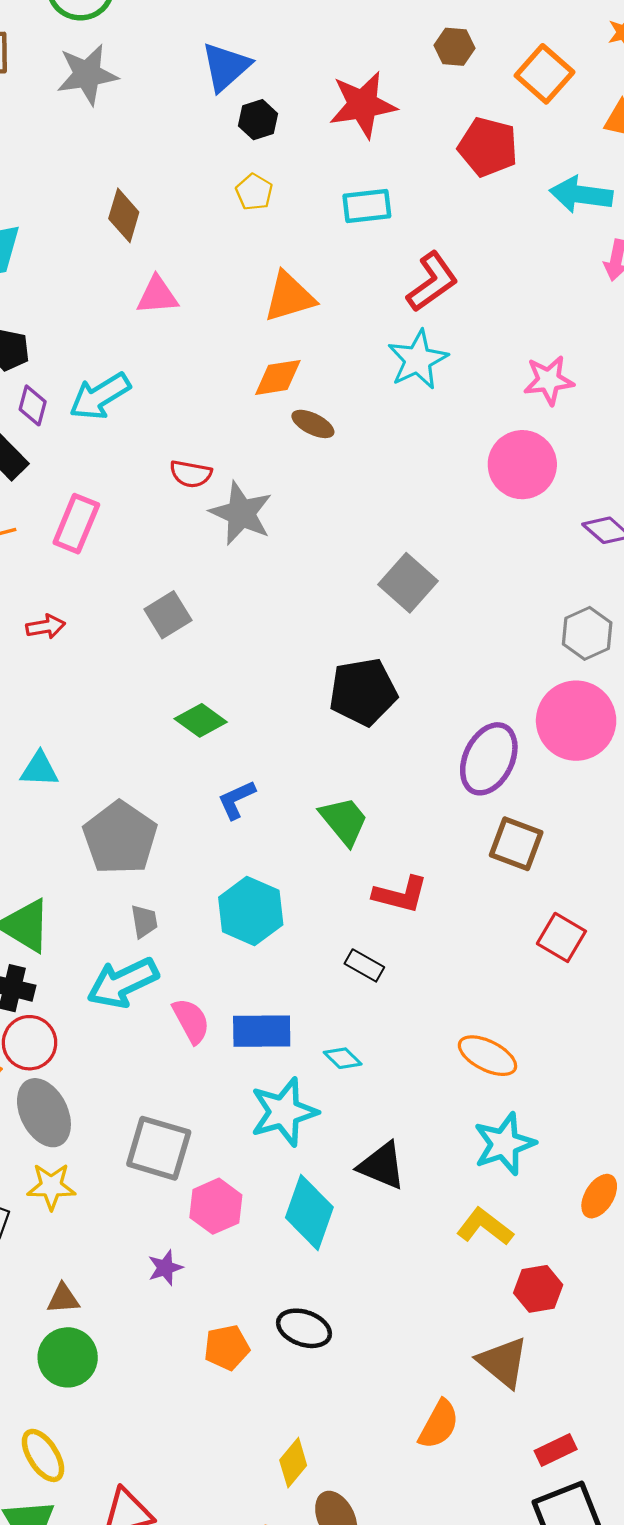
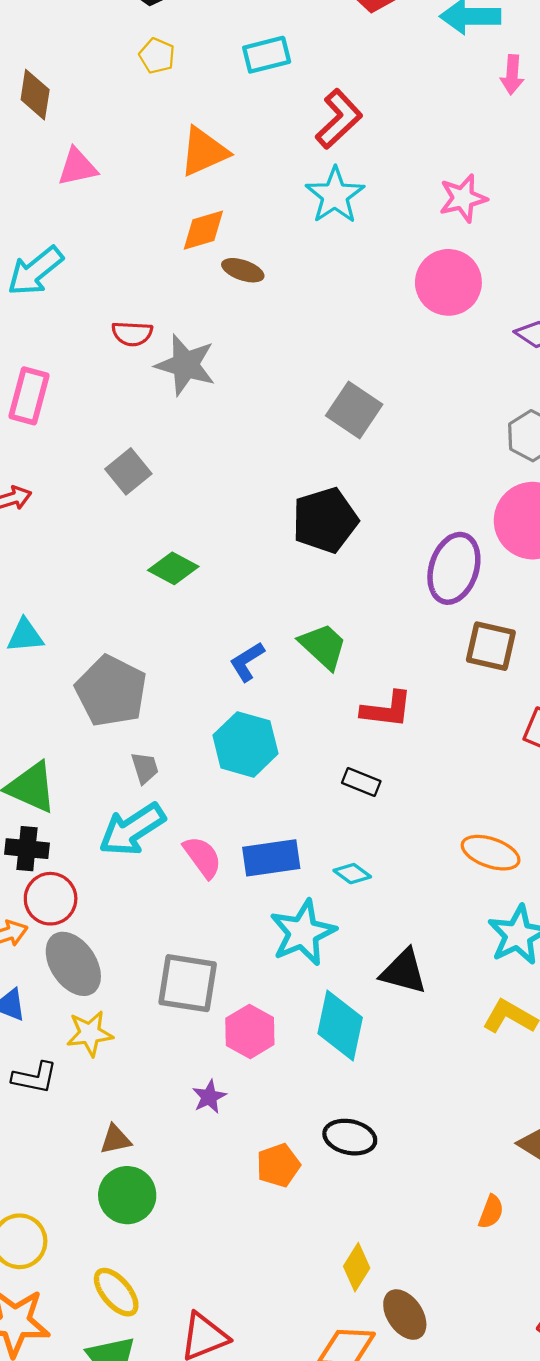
blue L-shape: (237, 800) -> (247, 662), moved
orange semicircle: (439, 1424) -> (491, 1212), size x0.7

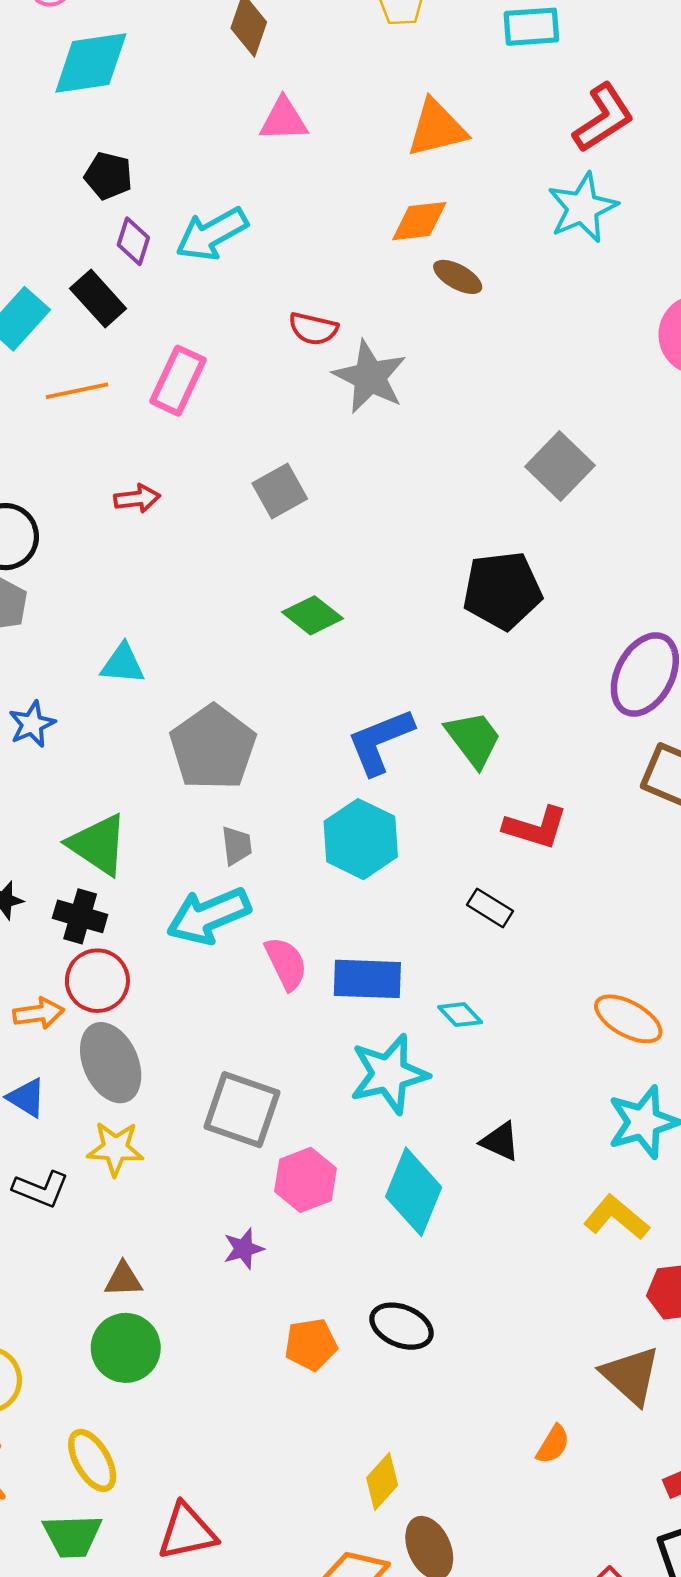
blue L-shape: (247, 662) -> (380, 741), size x1.5
black triangle: (404, 972) -> (500, 1141), size x0.7

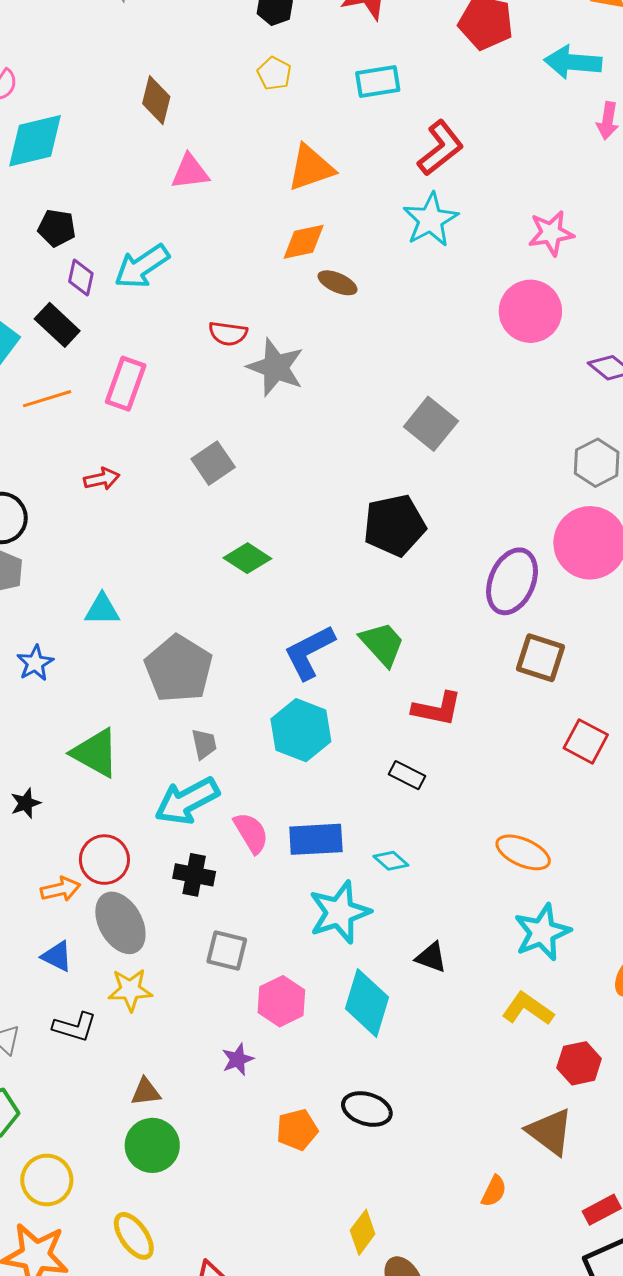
black cross: (80, 916) -> (194, 875), moved
gray square: (242, 1110) -> (227, 951), size x0.7

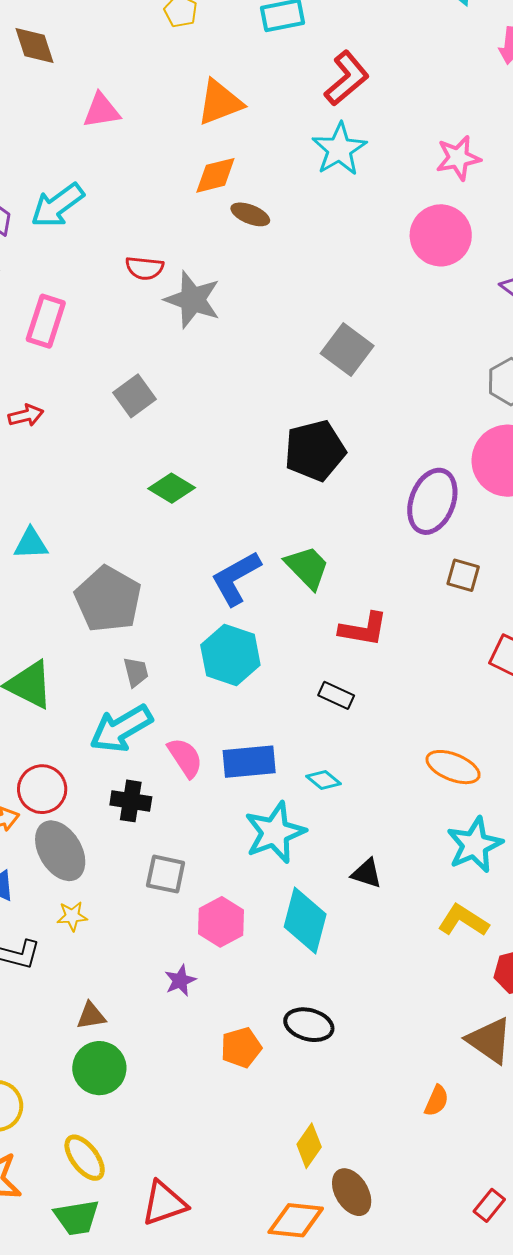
brown diamond: (156, 100) -> (34, 46), moved, turned -30
brown square: (540, 658) -> (463, 575), size x0.7
yellow star: (130, 990) -> (72, 916), size x0.7

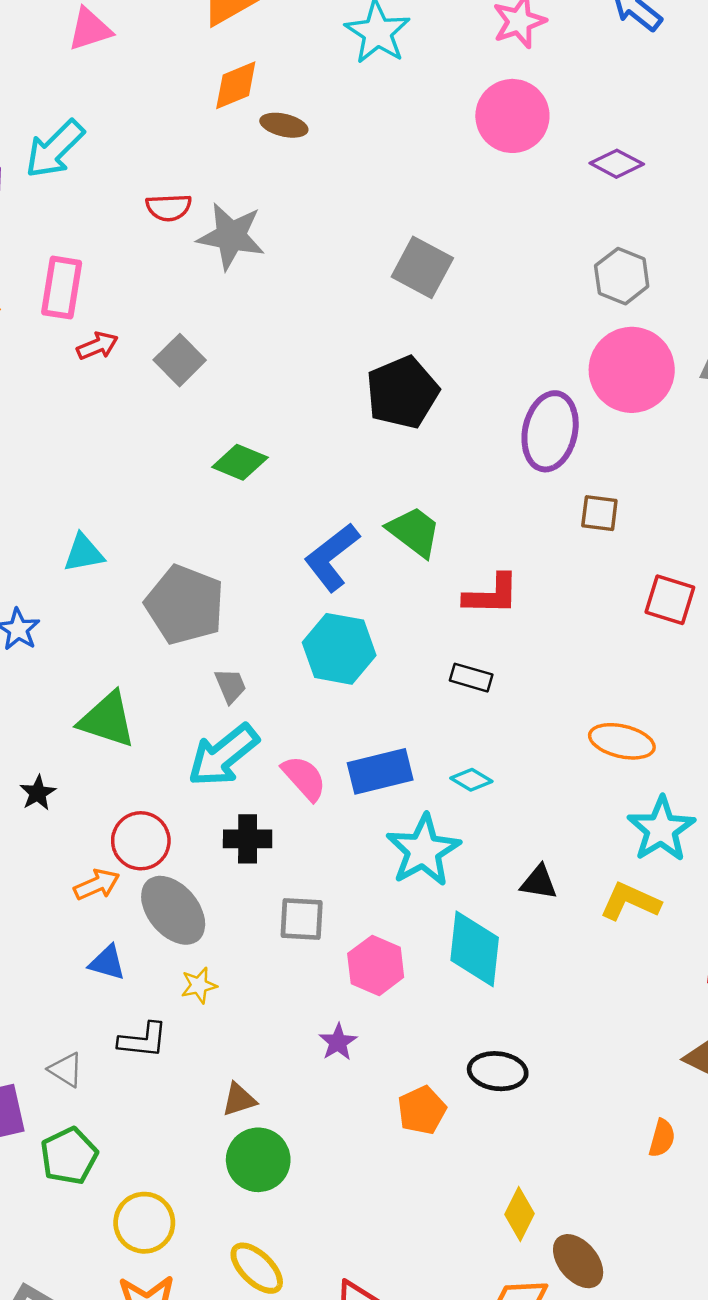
red arrow: (26, 415) -> (97, 346), moved
yellow L-shape: (463, 920) -> (630, 901), moved

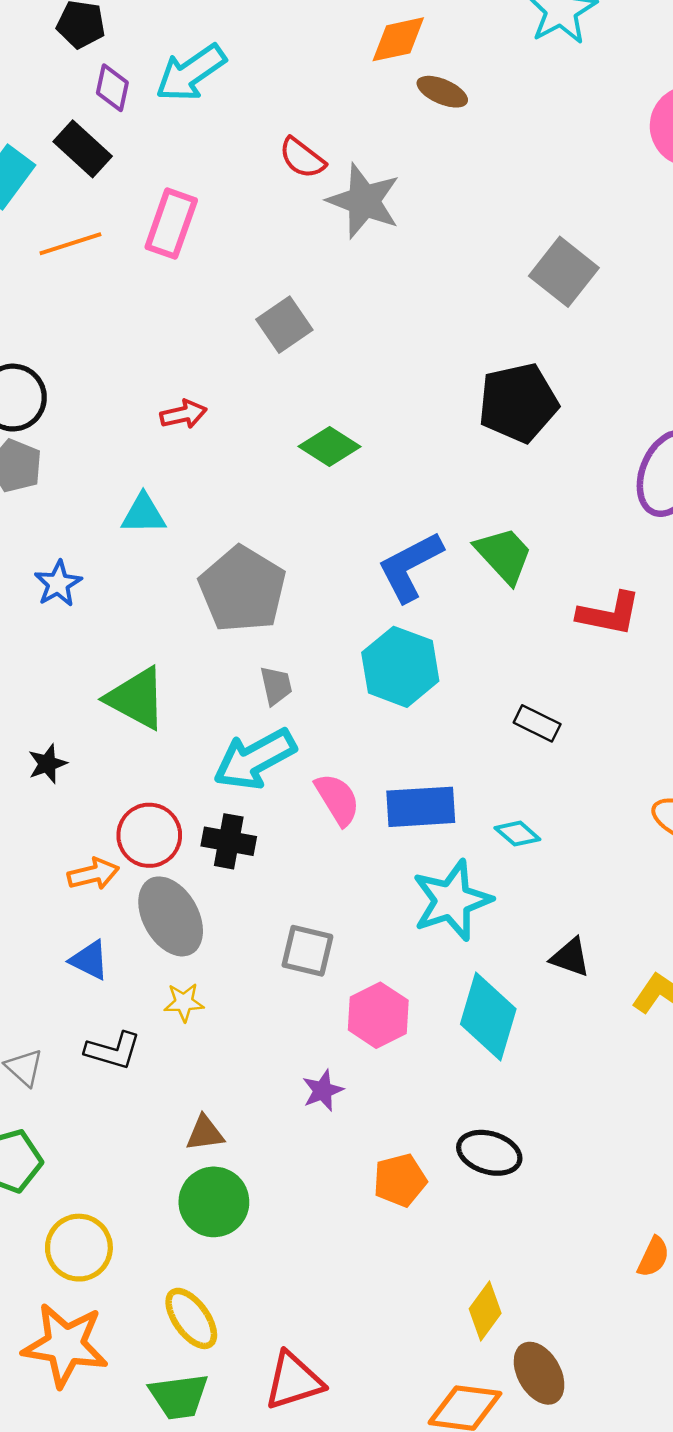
red semicircle: (169, 207) -> (302, 158), turned 30
red arrow: (97, 346) -> (183, 414), moved
red L-shape: (491, 595) -> (609, 614), moved
black cross: (248, 839) -> (229, 841), moved

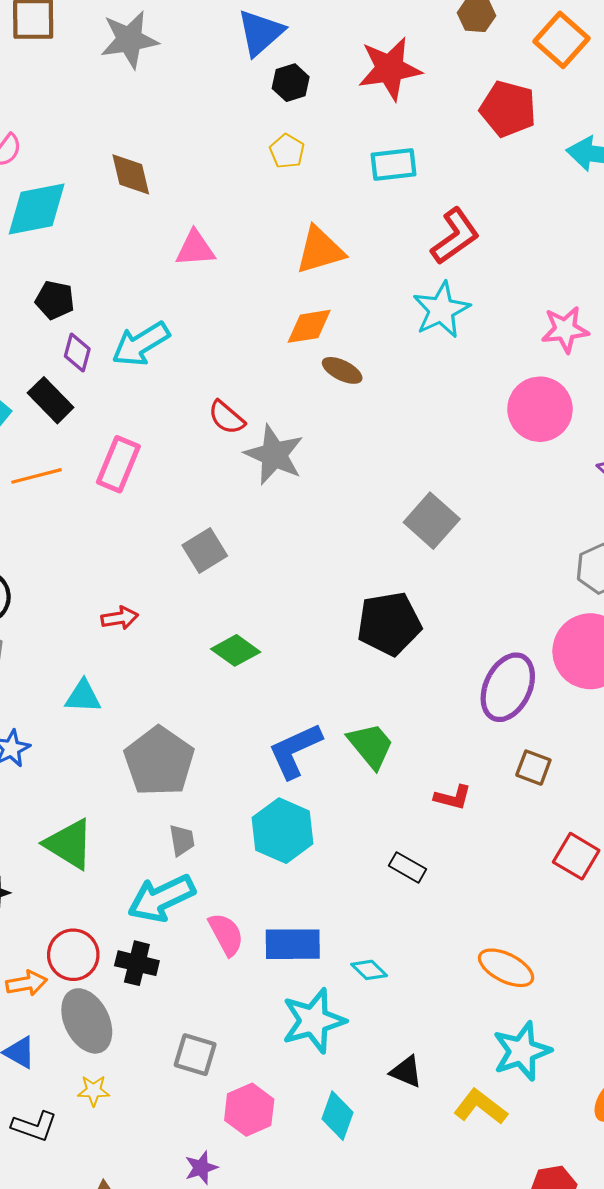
red L-shape: (609, 614) -> (453, 797), size x0.7
black rectangle: (537, 723) -> (408, 867), moved
cyan diamond: (488, 1017) -> (337, 1116), size x0.7

